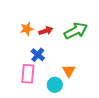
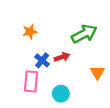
red arrow: (46, 31) -> (62, 57), moved
orange triangle: (69, 71) -> (97, 73), moved

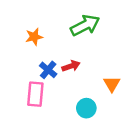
green arrow: (84, 34) -> (85, 25), moved
cyan circle: (61, 94) -> (86, 108), moved

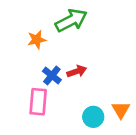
green arrow: (85, 25) -> (71, 20), moved
orange triangle: (112, 84) -> (121, 110), moved

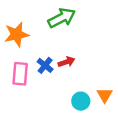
orange star: (37, 40) -> (17, 34), moved, size x1.5
pink rectangle: (38, 102) -> (20, 74), moved

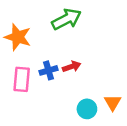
orange star: (17, 34) -> (18, 37), turned 30
blue cross: (45, 65) -> (49, 70), turned 35

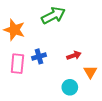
red arrow: (72, 67) -> (74, 55), moved
orange triangle: (113, 102) -> (90, 72), moved

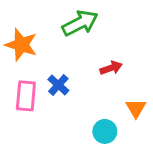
red arrow: (74, 55) -> (111, 68), moved
blue cross: (39, 56) -> (58, 85), turned -32

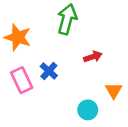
green arrow: (80, 23) -> (67, 19), turned -48
pink rectangle: (26, 96) -> (22, 80), turned -30

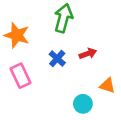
blue cross: (49, 71) -> (57, 59), moved
orange triangle: (114, 90) -> (107, 85), turned -42

